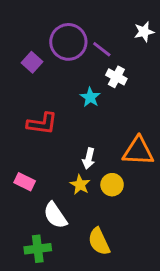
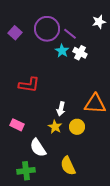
purple square: (32, 62) -> (15, 33), moved
cyan star: (90, 97) -> (62, 51), moved

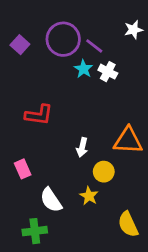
pink rectangle: (17, 125) -> (23, 169), turned 40
yellow star: (55, 127) -> (89, 196), moved
yellow semicircle: (68, 166) -> (128, 224), moved

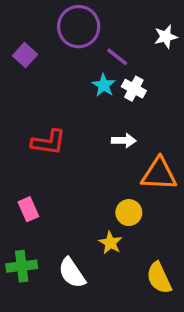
purple circle: (63, 39) -> (79, 27), moved
white arrow: (82, 147) -> (124, 141), moved, turned -102
white semicircle: (51, 200) -> (72, 273), moved
green cross: (35, 231) -> (22, 266), moved

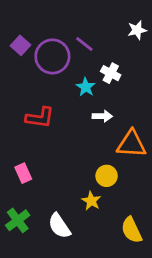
purple circle: (79, 27) -> (52, 56), moved
purple line: (117, 57) -> (84, 44), moved
cyan star: (104, 85) -> (86, 87), moved
green cross: (22, 266) -> (18, 220), turned -30

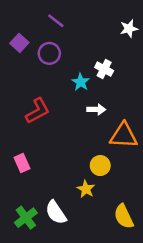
purple line: (84, 44) -> (56, 21), moved
purple circle: (52, 56) -> (49, 53), size x0.7
red L-shape: (40, 118) -> (38, 111), turned -36
green cross: (18, 220) -> (26, 218), moved

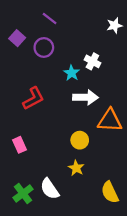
white arrow: (96, 109) -> (86, 97), size x1.5
yellow circle: (100, 166) -> (80, 140), moved

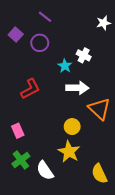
orange triangle: (110, 120) -> (99, 109), turned 40
yellow star: (76, 168) -> (69, 152), size x1.5
green cross: (23, 193) -> (21, 160), moved

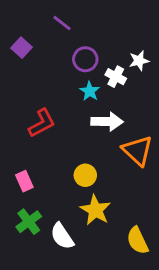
white star: (104, 23) -> (139, 61), moved
purple circle: (40, 43) -> (85, 59), moved
yellow circle: (72, 127) -> (85, 175), moved

